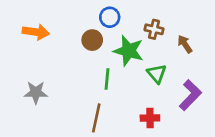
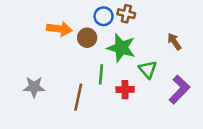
brown cross: (154, 29) -> (126, 14), moved
orange arrow: (36, 32) -> (59, 29), moved
brown line: (96, 118) -> (78, 97), moved
red cross: (150, 118) -> (125, 90), moved

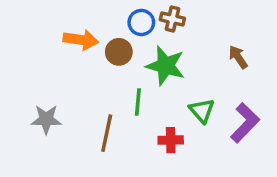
green triangle: (148, 69) -> (202, 111), moved
red cross: (125, 90) -> (171, 140), moved

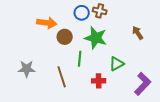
brown circle: (119, 52) -> (65, 37), moved
green triangle: (202, 111) -> (117, 64), turned 42
purple L-shape: (245, 123) -> (143, 84), moved
brown line: (107, 133) -> (62, 77), turned -30

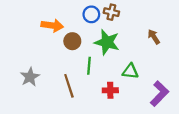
green triangle: (117, 64) -> (130, 71), turned 35
gray star: (27, 69) -> (30, 77), turned -30

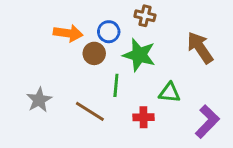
blue circle: (91, 14) -> (109, 32), moved
brown arrow: (154, 37) -> (200, 48), size x1.6
brown line: (69, 86) -> (90, 111), turned -40

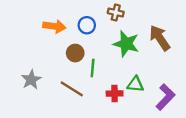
brown circle: (94, 53) -> (75, 53), moved
green star: (139, 55) -> (126, 44), moved
green triangle: (170, 93) -> (135, 84), moved

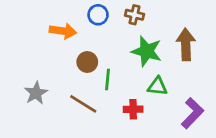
blue circle: (87, 25) -> (98, 15), moved
brown arrow: (160, 38) -> (186, 44), turned 32
green triangle: (135, 84) -> (157, 86), moved

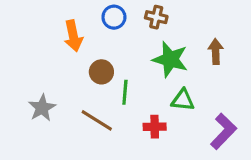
orange arrow: (63, 31) -> (73, 36), turned 70
brown arrow: (186, 44) -> (216, 52), size x0.7

